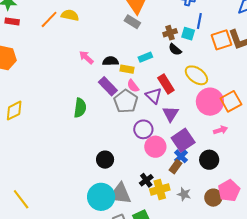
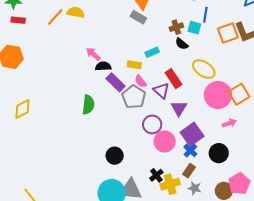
black semicircle: (111, 61) -> (103, 66), moved
brown rectangle: (176, 167) -> (189, 171), moved

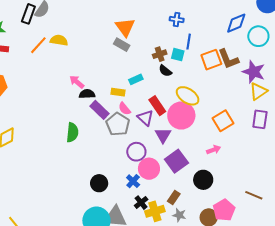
pink circle: (218, 95) -> (181, 115), moved
blue cross: (190, 150) -> (133, 181), moved

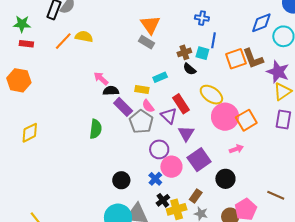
pink circle: (181, 115) -> (225, 117), moved

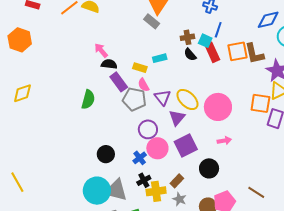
yellow ellipse: (211, 95) -> (187, 100), moved
red rectangle: (181, 104) -> (212, 52), moved
orange square: (246, 120) -> (260, 103), moved, turned 30
gray pentagon: (141, 122) -> (134, 99), turned -30

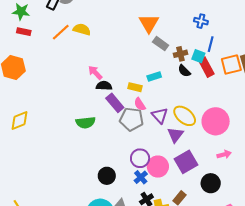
gray rectangle: (152, 21) -> (161, 44), moved
green semicircle: (88, 100) -> (86, 122), turned 72
purple circle: (148, 129) -> (140, 158), moved

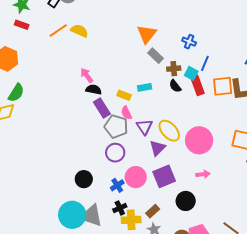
blue cross: (201, 21) -> (189, 42), moved
green semicircle: (86, 122) -> (16, 93), moved, turned -60
purple circle: (140, 158) -> (115, 153), moved

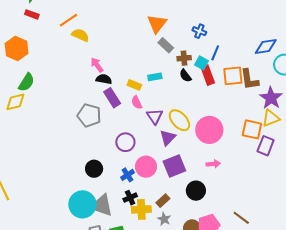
yellow semicircle: (79, 31) -> (80, 35), moved
gray pentagon: (116, 126) -> (89, 115), moved

